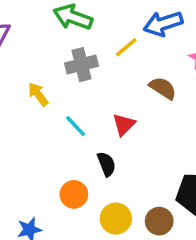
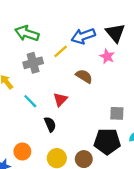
orange circle: (74, 194) -> (22, 151), moved

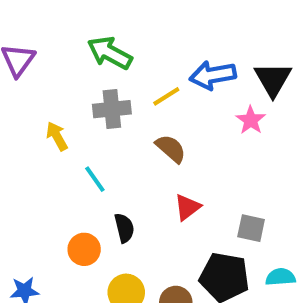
brown semicircle: (84, 76) -> (171, 149), moved
red triangle: (60, 99) -> (187, 207), moved
orange circle: (22, 151) -> (84, 249), moved

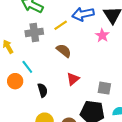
orange circle: (84, 249) -> (15, 81), moved

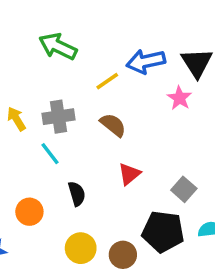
gray cross: (34, 32) -> (58, 117), moved
orange circle: (15, 81) -> (29, 212), moved
gray square: (104, 88) -> (184, 189), turned 32

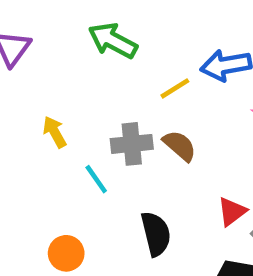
gray cross: (58, 117) -> (132, 144), moved
red triangle: (129, 174) -> (232, 211), moved
black semicircle: (77, 194) -> (156, 234), moved, size x1.4

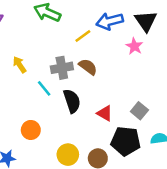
red triangle: (232, 211) -> (105, 113), moved, turned -49
black semicircle: (156, 234) -> (72, 101), moved

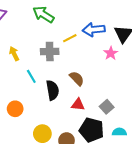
brown semicircle: (88, 67) -> (77, 78), moved
gray cross: (62, 68) -> (50, 51), moved
red triangle: (105, 113) -> (78, 105), turned -32

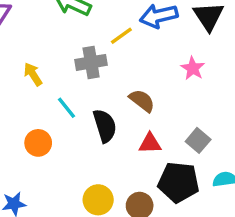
pink star: (111, 53) -> (193, 68), moved
orange circle: (15, 109) -> (38, 143), moved

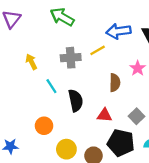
yellow line: (121, 36) -> (98, 50), moved
brown semicircle: (142, 101) -> (115, 83), moved, turned 48
orange circle: (38, 143) -> (44, 126), moved

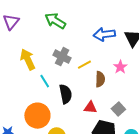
yellow line: (98, 50) -> (84, 65), moved
gray cross: (71, 58) -> (62, 57), turned 30
yellow arrow: (31, 62) -> (28, 59), size x1.5
orange circle: (44, 126) -> (37, 116), size x1.6

